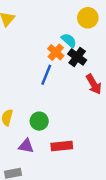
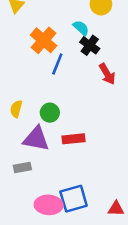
orange cross: (56, 52) -> (44, 40), moved, size x1.5
purple triangle: (26, 146) -> (36, 139), size x1.6

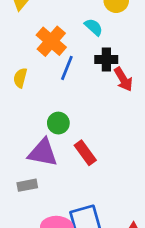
black cross: (90, 45) -> (106, 60), moved, turned -36
yellow semicircle: (16, 109) -> (20, 78), moved
red rectangle: (74, 139) -> (85, 153), turned 60

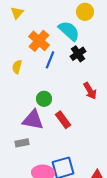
cyan semicircle: (94, 27) -> (69, 31), size x1.6
black cross: (106, 60) -> (78, 54), turned -35
red arrow: (123, 79) -> (90, 91), moved

